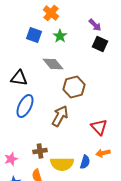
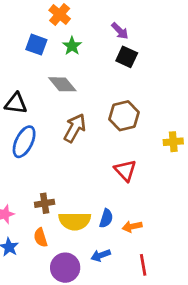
brown hexagon: (74, 87) -> (124, 116), moved
brown arrow: (60, 116) -> (75, 128), moved
orange arrow: (103, 153) -> (132, 227), moved

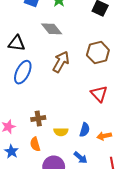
yellow semicircle: (75, 221) -> (61, 132), size x0.6
blue arrow: (101, 255) -> (80, 158), turned -120

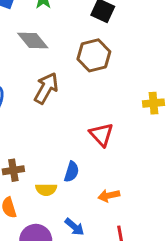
brown hexagon: (98, 53) -> (94, 55), moved
blue semicircle: (85, 130) -> (72, 172), moved

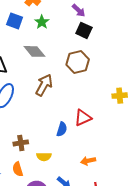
red triangle: (101, 134) -> (83, 118), turned 48
blue semicircle: (72, 172) -> (62, 129), moved

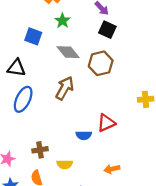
blue square: (15, 21) -> (33, 36), moved
gray diamond: (34, 51) -> (68, 52), moved
blue semicircle: (62, 129) -> (84, 135), turned 72

